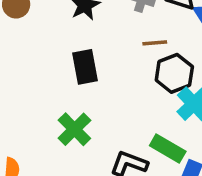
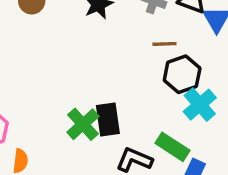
black rectangle: (85, 67) -> (108, 120), moved

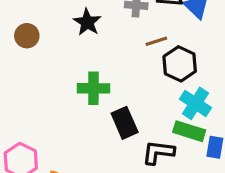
cyan cross: (200, 105) -> (195, 103), moved
green cross: (83, 124) -> (93, 88), moved, turned -32

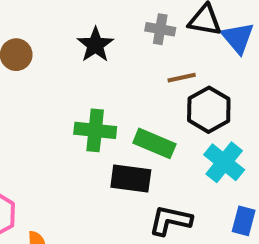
black rectangle: (125, 123) -> (131, 179), turned -64
green rectangle: (189, 131) -> (154, 143), moved

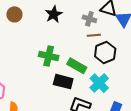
gray cross: (160, 29) -> (89, 19), moved
cyan cross: (224, 162) -> (99, 83), moved

